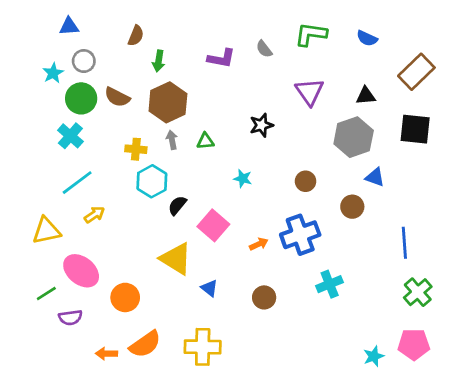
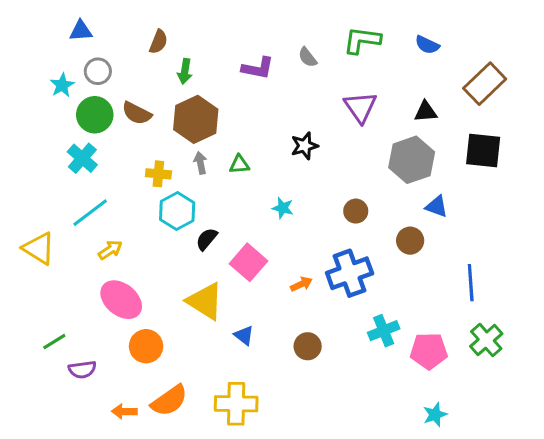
yellow triangle: (46, 231) -> (39, 248), moved, turned 44
pink ellipse: (81, 271) -> (121, 300), moved
pink pentagon: (414, 344) -> (429, 351), moved

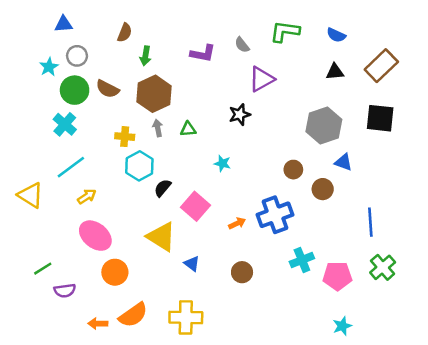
purple triangle: (360, 107) -> (262, 79), moved, turned 36
black triangle: (426, 112) -> (335, 72), moved
brown circle: (356, 211) -> (293, 170), moved

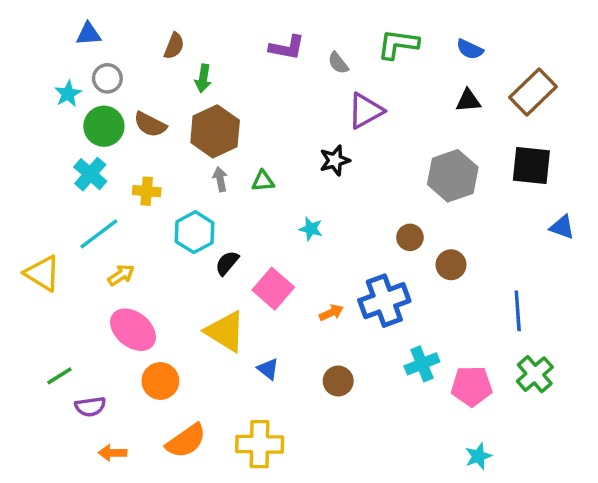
purple L-shape: (203, 53) -> (287, 48), moved
yellow cross: (125, 137) -> (147, 191), moved
blue triangle: (343, 162) -> (562, 227), moved
orange arrow: (98, 324) -> (112, 453), moved

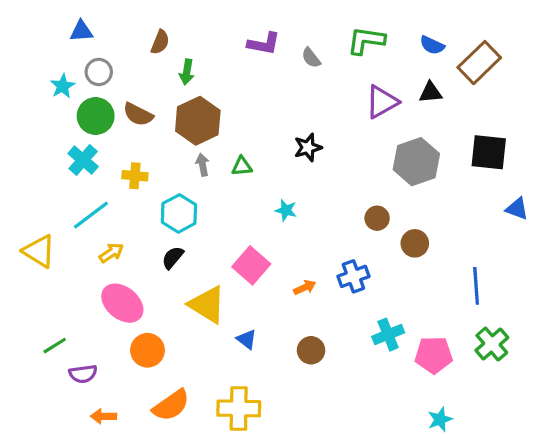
brown rectangle: (533, 92) -> (479, 63), moved
purple triangle: (366, 111) -> (382, 102), moved
black semicircle: (227, 263) -> (173, 258), moved
blue cross: (384, 301) -> (353, 276), size x0.7

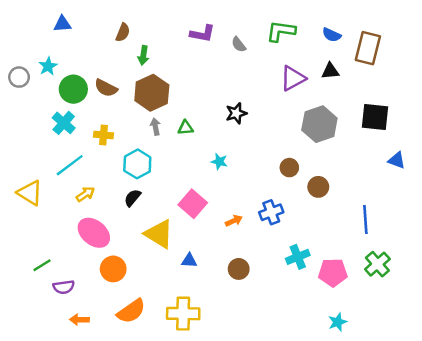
brown rectangle: (479, 63) -> (368, 48), turned -32
gray circle: (99, 72) -> (19, 77), moved
blue triangle: (247, 339) -> (189, 260), turned -35

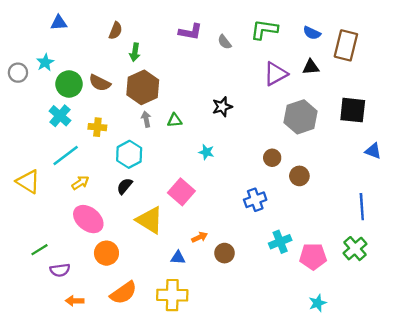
blue line: (365, 219) -> (362, 207), moved
orange arrow: (234, 221) -> (200, 237), moved
blue triangle: (189, 260) -> (178, 258), moved

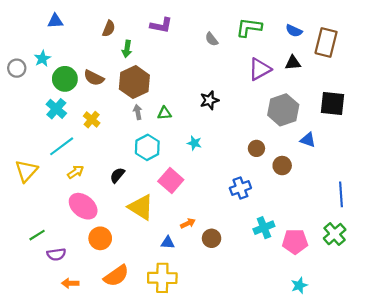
purple L-shape: (190, 32) -> (161, 25), moved
yellow cross: (97, 127) -> (92, 120), turned 35
blue triangle: (373, 151) -> (308, 140), moved
cyan hexagon: (129, 154) -> (147, 147), moved
yellow triangle: (28, 182) -> (26, 171), turned 40

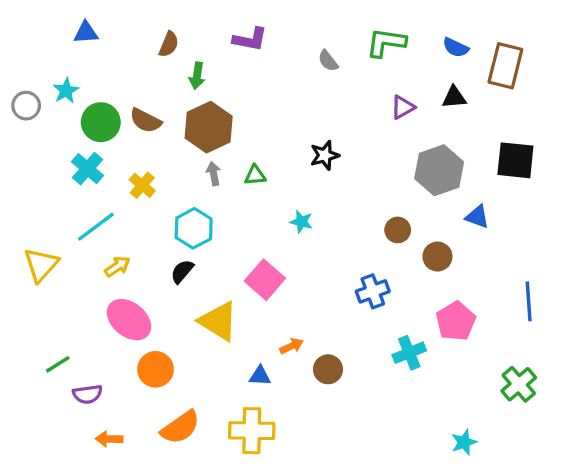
purple triangle: (260, 69) -> (403, 107), size x0.7
cyan hexagon: (147, 147) -> (194, 228), moved
green cross: (335, 234) -> (519, 384), moved
pink pentagon: (295, 242) -> (456, 321), moved, turned -30

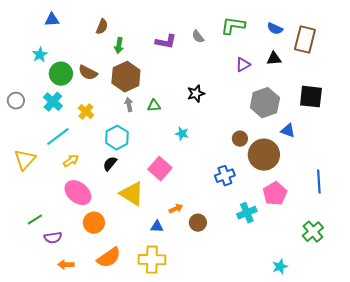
purple L-shape: (250, 39) -> (166, 42), moved
gray circle: (26, 106) -> (16, 101), moved
brown circle: (437, 257) -> (264, 155), size x1.8

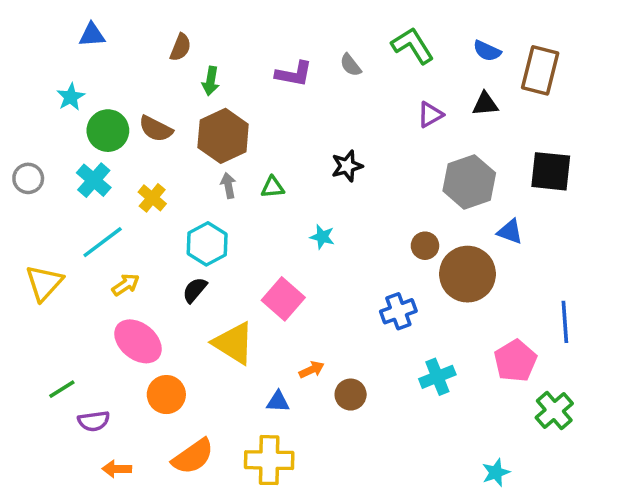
green L-shape: (233, 26) -> (413, 46), turned 50
pink pentagon: (275, 194) -> (515, 361), moved

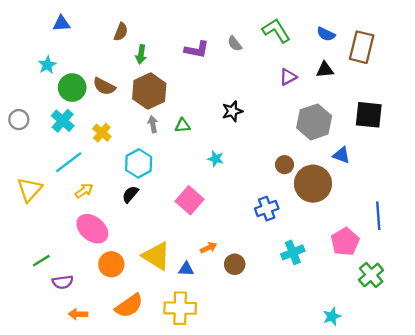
yellow triangle: (234, 343) -> (156, 256), moved

